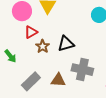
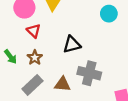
red triangle: (31, 32) -> (34, 31), turned -48
brown star: (43, 46) -> (35, 58), moved

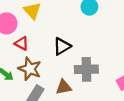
brown star: (35, 58) -> (30, 69), size x1.5

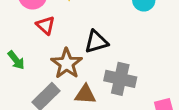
brown star: (30, 69) -> (67, 64), moved

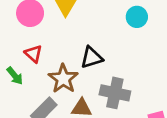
red triangle: (46, 25) -> (33, 54), moved

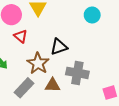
red triangle: (33, 54) -> (21, 36), moved

